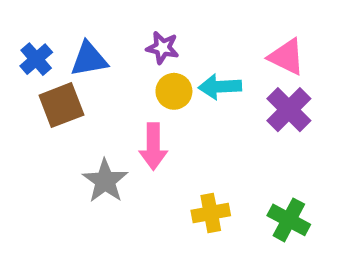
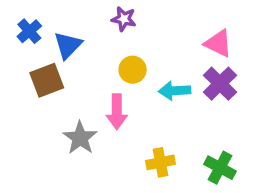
purple star: (162, 48) -> (124, 19), moved
blue cross: (36, 59) -> (29, 31), moved
blue triangle: (89, 59) -> (68, 45), turned -36
cyan arrow: (220, 87) -> (175, 91), moved

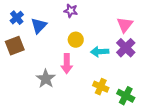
pink triangle: (218, 43) -> (125, 25), turned 42
brown square: (47, 80) -> (15, 46), moved
yellow cross: (161, 162) -> (101, 87), moved, turned 35

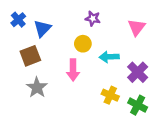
purple star: (71, 11) -> (93, 19), moved
brown square: (15, 46) -> (30, 56), moved
purple cross: (126, 48) -> (138, 72), moved
gray star: (46, 79) -> (37, 88), moved

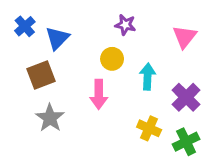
cyan arrow: (109, 57) -> (148, 77), turned 96
green cross: (138, 105) -> (186, 142), turned 36

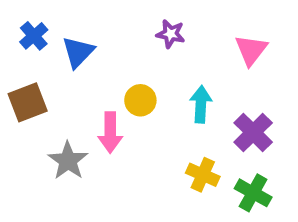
yellow circle: (112, 59) -> (140, 100), moved
brown square: (41, 75) -> (28, 102), moved
pink arrow: (99, 94) -> (110, 132), moved
green cross: (186, 142) -> (253, 193), turned -35

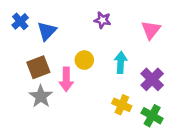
brown square: (28, 102) -> (38, 67), moved

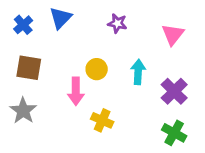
blue triangle: (47, 31) -> (61, 18), moved
brown square: (38, 67) -> (29, 68), moved, turned 30
gray star: (41, 96) -> (23, 111), moved
yellow cross: (122, 105) -> (102, 120), moved

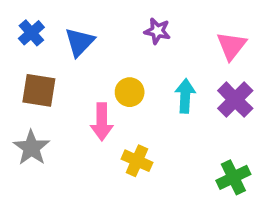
blue triangle: (61, 18) -> (80, 42), moved
purple cross: (174, 91) -> (235, 100), moved
green cross: (174, 133) -> (233, 177), turned 35

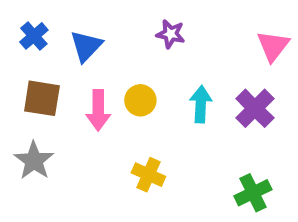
pink triangle: (232, 46) -> (273, 46), moved
pink arrow: (102, 122) -> (98, 110), moved

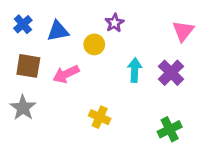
purple star: (171, 34) -> (114, 23), turned 30
blue triangle: (86, 46) -> (58, 31), turned 35
yellow circle: (140, 100) -> (94, 44), moved
pink arrow: (98, 110) -> (66, 74), turned 65

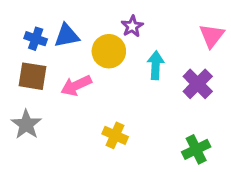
blue cross: (23, 24) -> (36, 39), moved, turned -30
yellow circle: (94, 44) -> (109, 51), size x1.4
cyan arrow: (135, 70) -> (156, 65), moved

